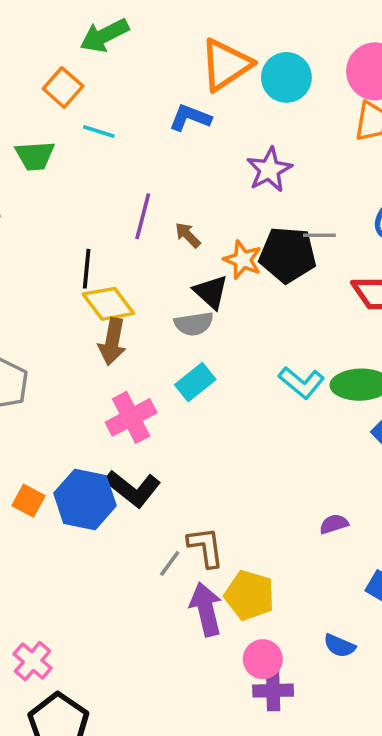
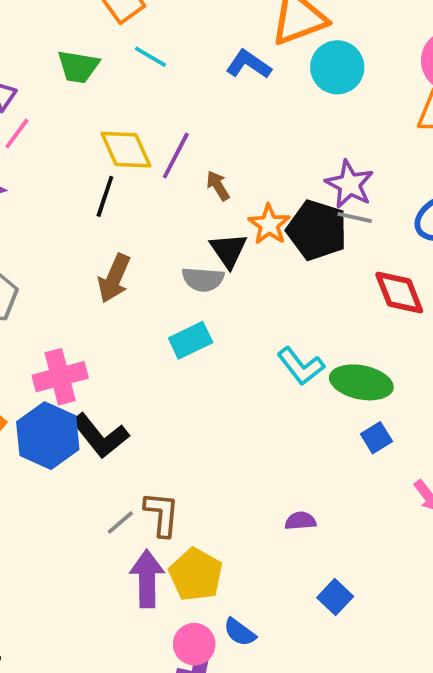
cyan circle: (286, 77) -> (337, 67), moved
purple star: (269, 170) -> (350, 184), moved, turned -30
yellow diamond: (108, 304) -> (126, 150), moved
pink cross: (131, 417) -> (60, 377), moved
blue semicircle: (339, 646) -> (240, 632), moved

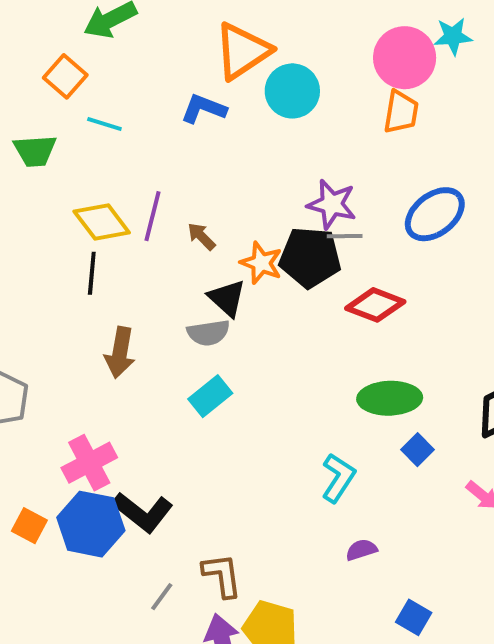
red diamond: (399, 293) -> (375, 305), moved, turned -34
cyan L-shape: (301, 366) -> (338, 478), moved, turned -96
gray line: (120, 522) -> (162, 597), moved

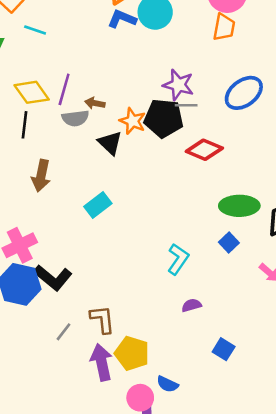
blue L-shape: (204, 109) -> (122, 19), moved
brown arrow: (201, 236) -> (95, 103), turned -36
gray semicircle: (208, 333) -> (75, 118), moved
green ellipse: (390, 398) -> (239, 206), moved

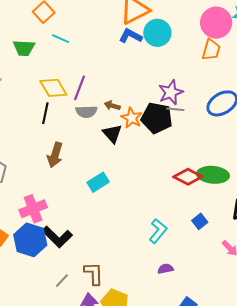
purple star: (178, 85) -> (171, 92), turned 30
brown arrow: (95, 103) -> (112, 106), moved
red diamond: (204, 150) -> (188, 177), moved
green ellipse: (239, 206) -> (213, 175), moved

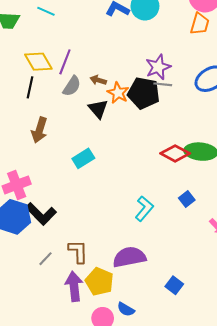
gray semicircle: (86, 112) -> (72, 86), turned -55
purple semicircle: (165, 269) -> (129, 257), moved, size x2.0

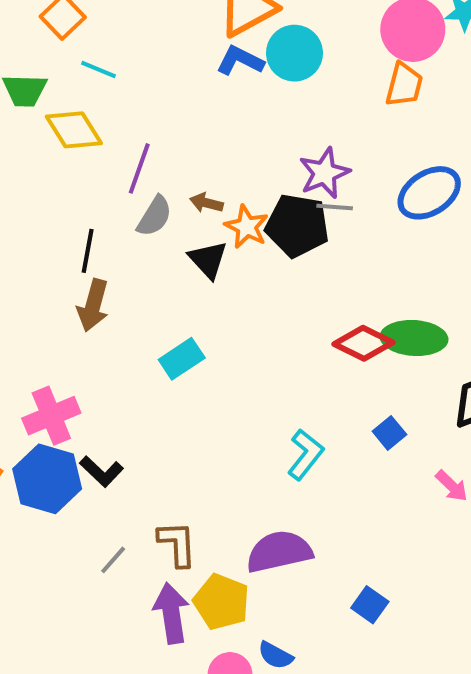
yellow diamond: (38, 62) -> (74, 130), moved
black line: (30, 87) -> (88, 251), moved
black L-shape: (41, 214) -> (102, 471), size x0.7

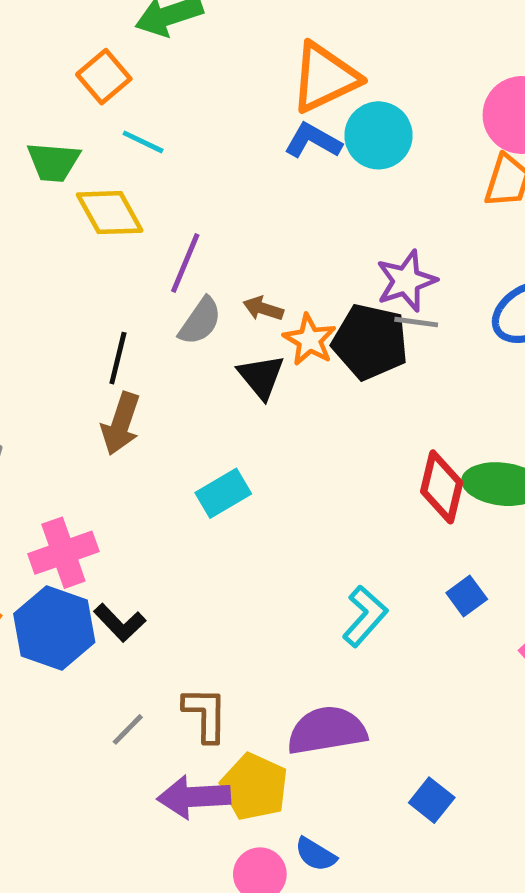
red diamond: (364, 343) -> (442, 487), turned 74
purple arrow: (171, 613) -> (194, 797), turned -88

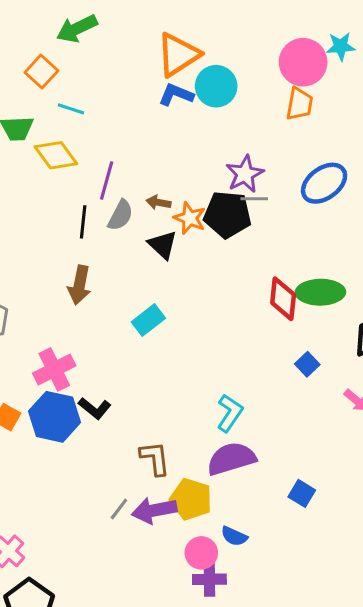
black line: (118, 358) -> (83, 222), moved
cyan L-shape: (365, 616) -> (230, 413), moved
gray line: (128, 729) -> (119, 509), moved

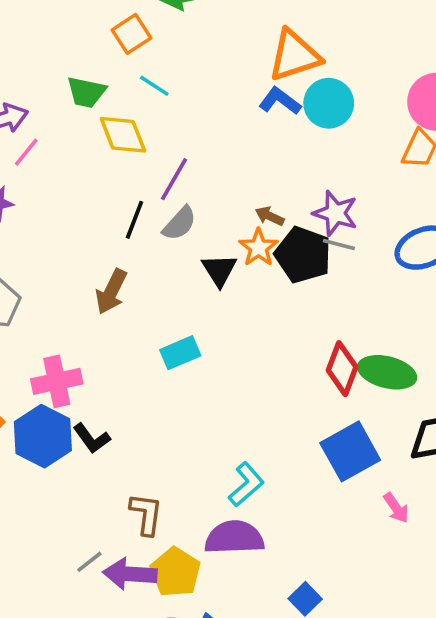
purple star: (245, 174) -> (335, 213), turned 30
brown arrow: (158, 202) -> (270, 216), moved
blue square: (307, 364) -> (350, 451), size x2.0

